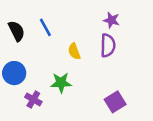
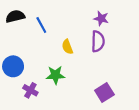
black semicircle: (17, 31) -> (15, 16), moved, turned -78

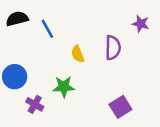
purple star: (101, 18) -> (141, 24), moved

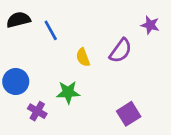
purple semicircle: (113, 48) -> (121, 51), turned 35

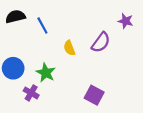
green star: (68, 92) -> (46, 73), moved, turned 30
purple square: (129, 114) -> (94, 95), moved, turned -30

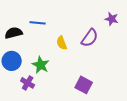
black semicircle: (15, 17) -> (14, 33), moved
blue line: (42, 26) -> (38, 23), turned -56

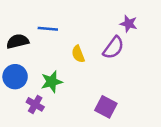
purple star: (112, 19) -> (129, 24), moved
green star: (41, 65) -> (52, 82), turned 30

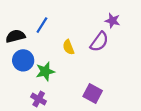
blue line: (48, 29) -> (42, 25), turned -63
blue circle: (15, 77) -> (23, 60), moved
purple cross: (35, 104) -> (39, 99), moved

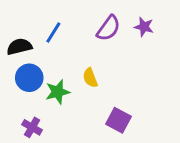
purple semicircle: (99, 42) -> (109, 28), moved
yellow semicircle: (68, 47) -> (90, 78), moved
purple cross: (39, 99) -> (32, 127), moved

